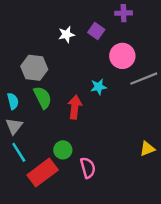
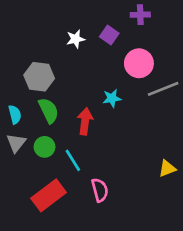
green circle: (63, 150) -> (45, 147), moved
cyan line: (19, 152) -> (73, 160), moved

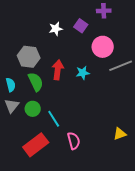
red arrow: (85, 121) -> (58, 70), moved
yellow triangle: (167, 168) -> (120, 134), moved

